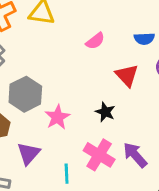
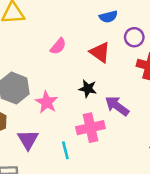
pink semicircle: (95, 41) -> (58, 46), moved
pink cross: (99, 155) -> (90, 128), turned -32
purple arrow: (135, 155) -> (117, 106), moved

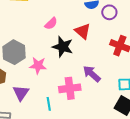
purple circle: (134, 37) -> (109, 12), moved
black star: (88, 89) -> (63, 47), moved, size x1.5
pink star: (47, 102) -> (38, 66), turned -30

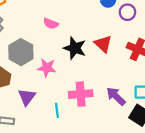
pink semicircle: (51, 24) -> (51, 24), moved, turned 64
red triangle: (83, 31) -> (103, 44), moved
purple arrow: (92, 74) -> (116, 96), moved

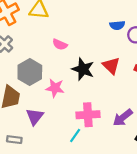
purple arrow: (116, 96) -> (123, 118), turned -84
cyan line: (57, 110) -> (75, 136), moved, turned 40

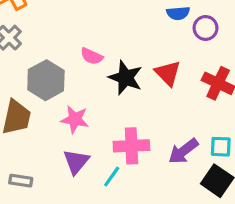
pink semicircle: (60, 44) -> (92, 56), moved
pink star: (55, 88) -> (75, 119), moved
purple triangle: (35, 117) -> (76, 162), moved

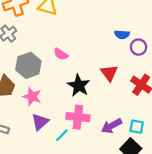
black star: (126, 78) -> (79, 86), moved
pink star: (75, 119) -> (32, 97), moved

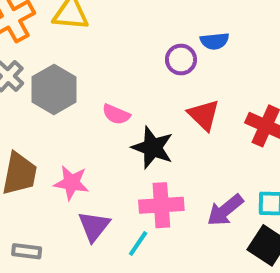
purple circle: (139, 47) -> (181, 60), moved
pink semicircle: (61, 54) -> (116, 114), moved
gray hexagon: (28, 65) -> (54, 89), moved

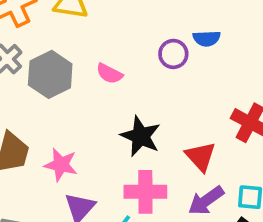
pink semicircle: (116, 114) -> (109, 74), moved
red triangle: (204, 115) -> (201, 156), moved

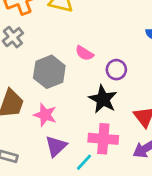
purple circle: (173, 54) -> (116, 70), moved
gray hexagon: (50, 74) -> (49, 72), moved

